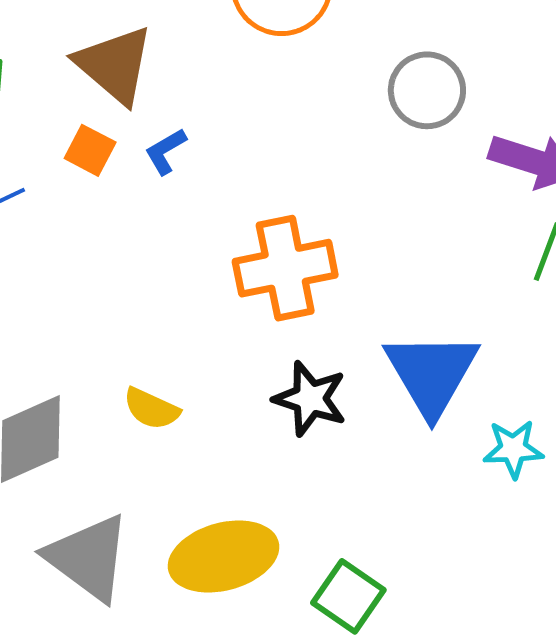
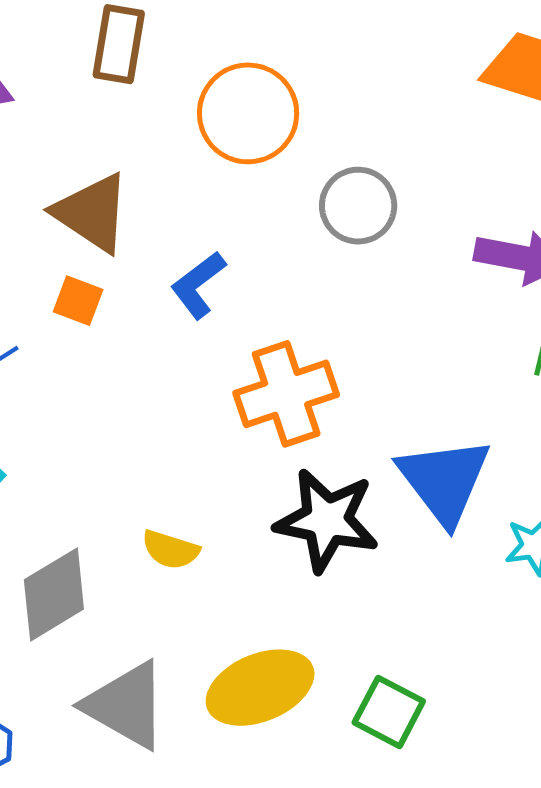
gray circle: (427, 90) -> (358, 206), moved
blue L-shape: (166, 151) -> (198, 285), moved, size x1.4
black star: (310, 399) -> (327, 520), size x1.4

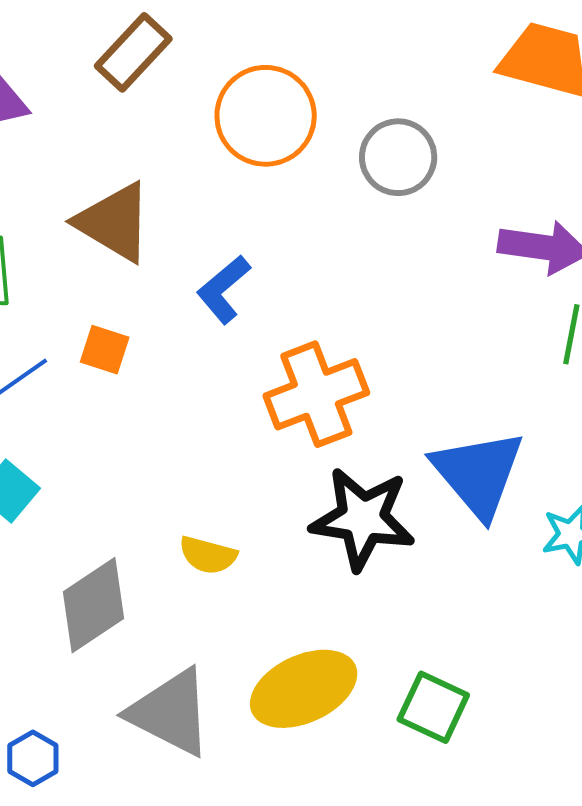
brown rectangle: (119, 44) -> (133, 52), turned 36
gray circle: (358, 206) -> (398, 157), moved
orange square: (78, 301) -> (105, 350), moved

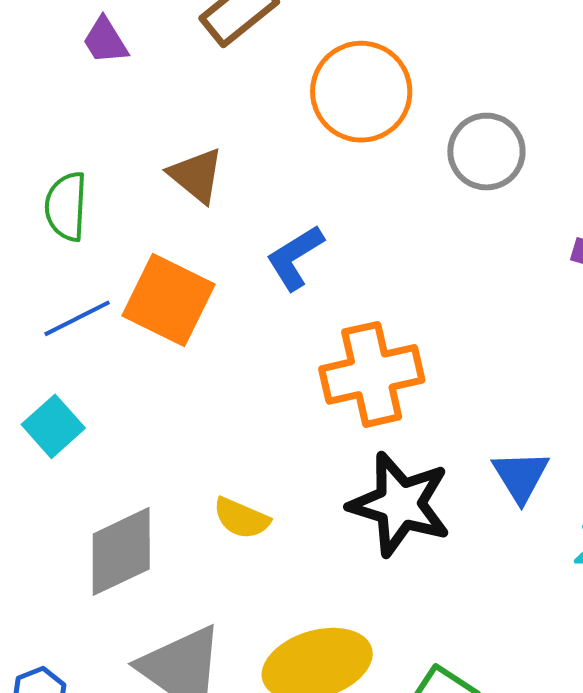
brown triangle: (114, 222) -> (196, 175), size x0.7
orange square: (105, 350) -> (169, 300), size x1.8
blue triangle: (478, 474) -> (521, 476), size x0.6

